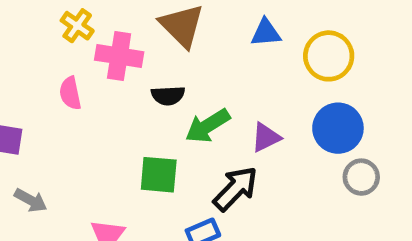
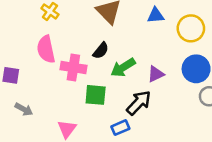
pink cross: (119, 56) -> (73, 68), moved
pink semicircle: (70, 93) -> (46, 49), size x1.5
black semicircle: (168, 96) -> (101, 51), turned -48

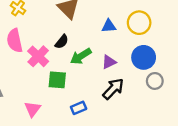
blue triangle: (156, 15) -> (109, 26), moved
pink cross: (73, 68) -> (38, 56), turned 35
black arrow: (139, 103) -> (113, 89), moved

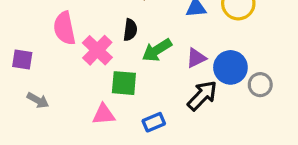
black semicircle: (62, 42) -> (130, 30), turned -32
blue circle: (144, 57) -> (230, 67), moved
pink triangle: (33, 109) -> (104, 114), moved, turned 48

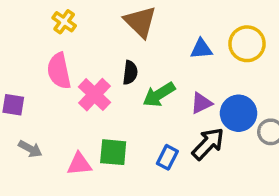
green square: (124, 83) -> (113, 152), moved
pink triangle: (104, 114) -> (79, 164), moved
blue rectangle: (154, 122) -> (167, 157), moved, turned -40

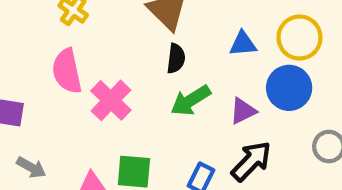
black semicircle: (130, 73) -> (176, 58), moved
blue circle: (239, 113) -> (289, 88), moved

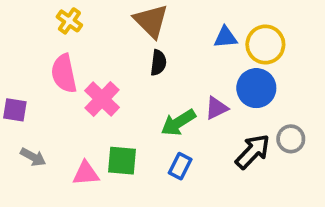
blue triangle: (243, 44) -> (225, 37), moved
green arrow: (191, 100) -> (178, 123), moved
black arrow: (251, 161) -> (253, 152), moved

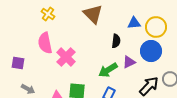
black semicircle: (158, 63) -> (116, 41), moved

